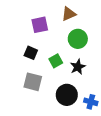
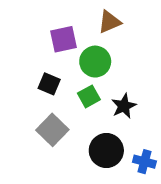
green circle: (78, 39) -> (95, 62), moved
gray square: (33, 82) -> (52, 130), turned 30

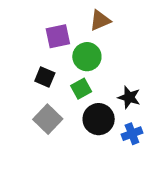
black star: (124, 106) -> (129, 97), moved, turned -30
black circle: (106, 151) -> (99, 119), moved
blue cross: (144, 162) -> (132, 134), moved, turned -36

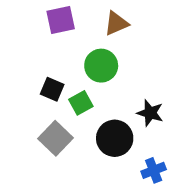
purple square: (58, 36) -> (61, 20), moved
green square: (81, 89) -> (81, 103), moved
blue cross: (132, 134) -> (154, 170), moved

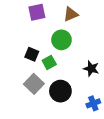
black circle: (115, 138) -> (60, 91), moved

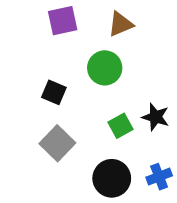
green square: (49, 62) -> (121, 126), moved
black circle: (60, 91) -> (112, 178), moved

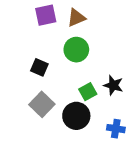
brown triangle: (121, 24) -> (76, 18), moved
blue cross: (159, 177) -> (116, 129), turned 30
black circle: (112, 178) -> (76, 116), moved

